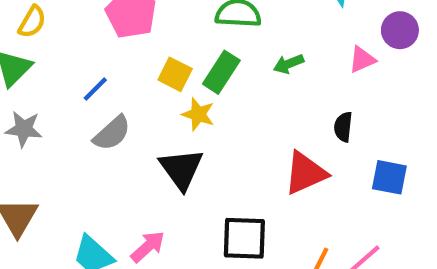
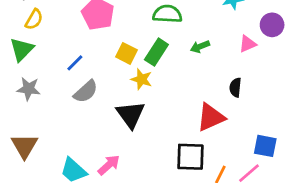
blue square: (389, 177) -> (265, 146), moved
black square: (244, 238) -> (190, 157), moved

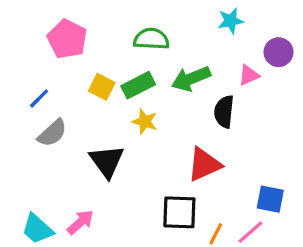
green arrow: (200, 47) -> (191, 79), size x1.6
green rectangle: (156, 52) -> (138, 85), turned 30
yellow star: (141, 79) -> (145, 122), moved
black semicircle: (235, 87) -> (224, 112), moved, size x1.4

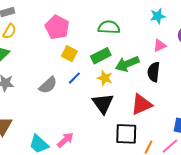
pink triangle: (249, 75) -> (160, 46), moved
green arrow: (191, 79) -> (127, 64), moved
yellow square: (102, 87) -> (69, 54), moved
blue line: (39, 98) -> (74, 78), moved
black triangle: (107, 161) -> (103, 103), moved

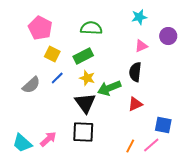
green arrow: (127, 64) -> (109, 88), moved
red triangle: (141, 104) -> (135, 104), moved, size x0.7
black square: (126, 134) -> (83, 132), moved

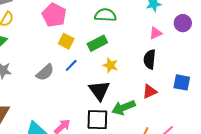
yellow star: (87, 78) -> (110, 65), moved
green arrow: (109, 88) -> (123, 108), moved
blue square: (163, 125) -> (182, 82), moved

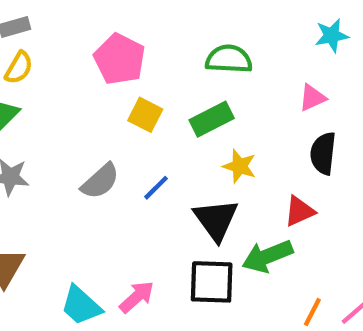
pink triangle: (156, 33) -> (312, 98), moved
blue line: (71, 65) -> (156, 188), moved
red triangle: (150, 91) -> (300, 211), moved

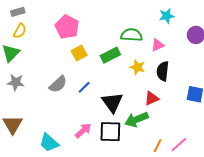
green semicircle: (229, 59) -> (131, 35), moved
yellow square: (145, 115) -> (79, 53), turned 35
yellow star: (240, 166) -> (138, 67), moved
pink arrow: (137, 297) -> (83, 131), moved

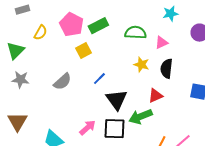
yellow semicircle: (20, 31) -> (40, 33), moved
green rectangle: (110, 55) -> (98, 26), moved
blue line: (84, 87) -> (99, 79), moved

